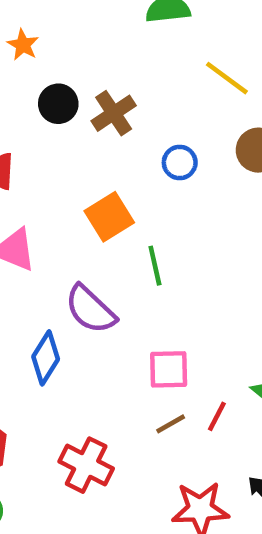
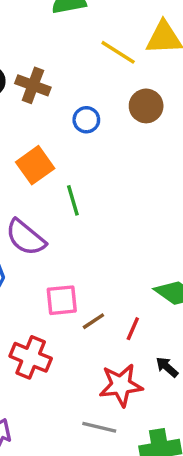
brown cross: (114, 113) -> (33, 85), turned -32
pink square: (169, 369) -> (62, 300), moved
red line: (217, 416) -> (133, 329), moved

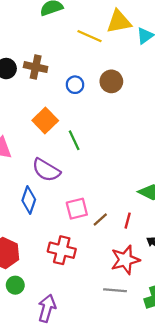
brown circle: (146, 106) -> (111, 81), moved

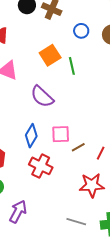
green line: (74, 140) -> (72, 66), moved
blue diamond: (29, 200) -> (31, 136), moved
gray line: (115, 290) -> (76, 222), moved

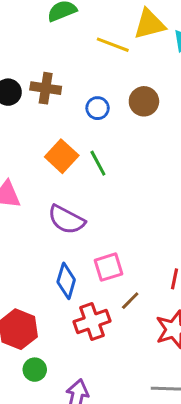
brown line: (78, 147) -> (130, 301), moved
red cross: (41, 166) -> (92, 321), turned -30

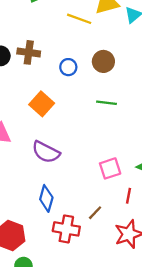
green line: (98, 163) -> (107, 103), moved, turned -54
pink square: (108, 267) -> (110, 168), moved
red cross: (92, 321) -> (66, 229), turned 30

